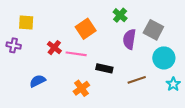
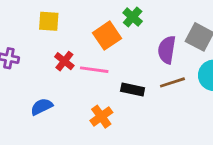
green cross: (120, 15) -> (133, 17), moved
yellow square: (26, 22) -> (49, 21), moved
brown line: (137, 80) -> (172, 82), moved

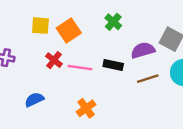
orange square: (107, 36) -> (69, 30), moved
purple semicircle: (167, 50) -> (143, 50), turned 65
black rectangle: (133, 90) -> (113, 65), moved

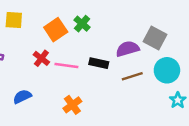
green cross: (113, 22) -> (82, 24), moved
yellow square: (40, 26) -> (14, 20), moved

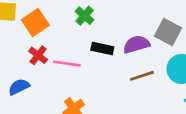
orange square: (56, 30) -> (35, 23), moved
black rectangle: (99, 63) -> (102, 48), moved
blue semicircle: (22, 97) -> (19, 87), moved

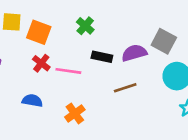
orange square: (35, 23) -> (39, 32), turned -35
brown line: (142, 76) -> (125, 88), moved
blue semicircle: (19, 87) -> (32, 101), moved, turned 36

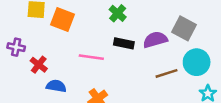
green cross: (85, 26) -> (118, 13), moved
red cross: (41, 63) -> (39, 65), moved
brown line: (125, 88) -> (166, 73), moved

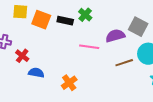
black rectangle: (124, 43) -> (65, 21), moved
pink line: (91, 57) -> (89, 47), moved

